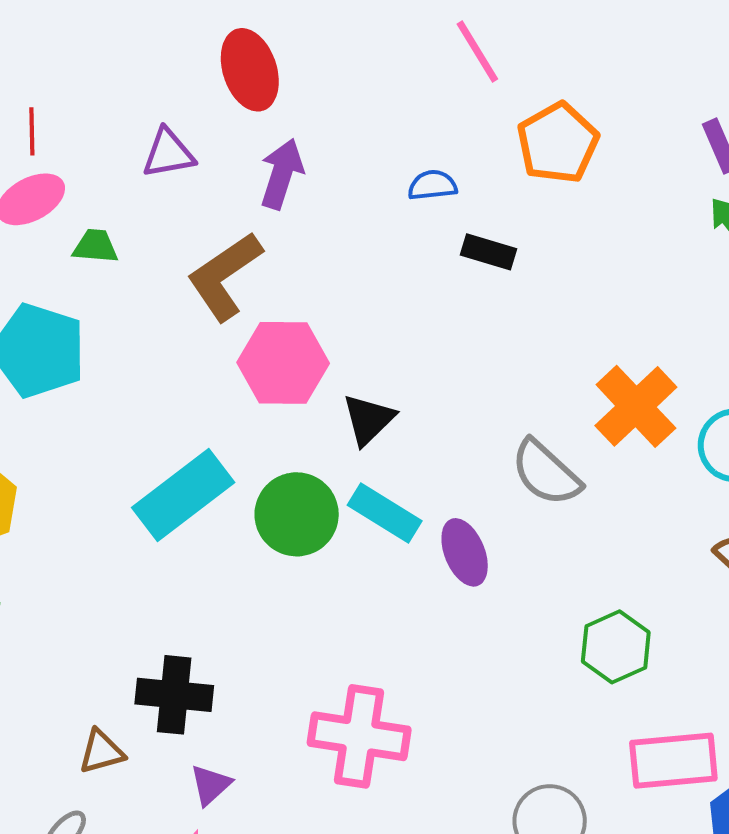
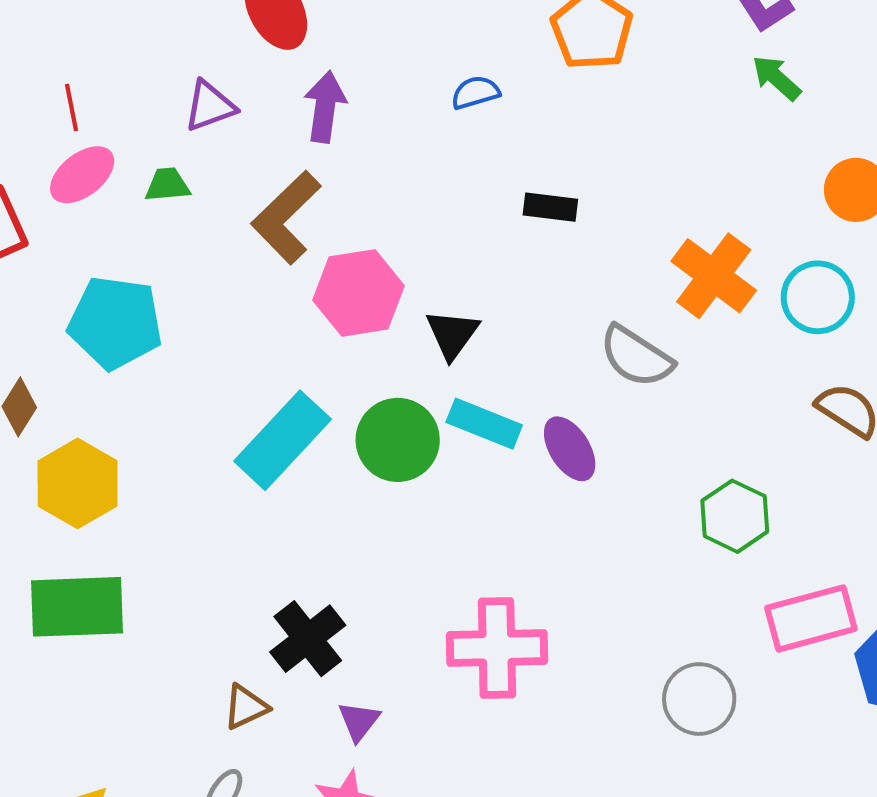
green trapezoid: (95, 246) -> (167, 185), moved
black rectangle: (488, 252) -> (550, 207), moved
black cross: (174, 695) -> (308, 639), turned -34

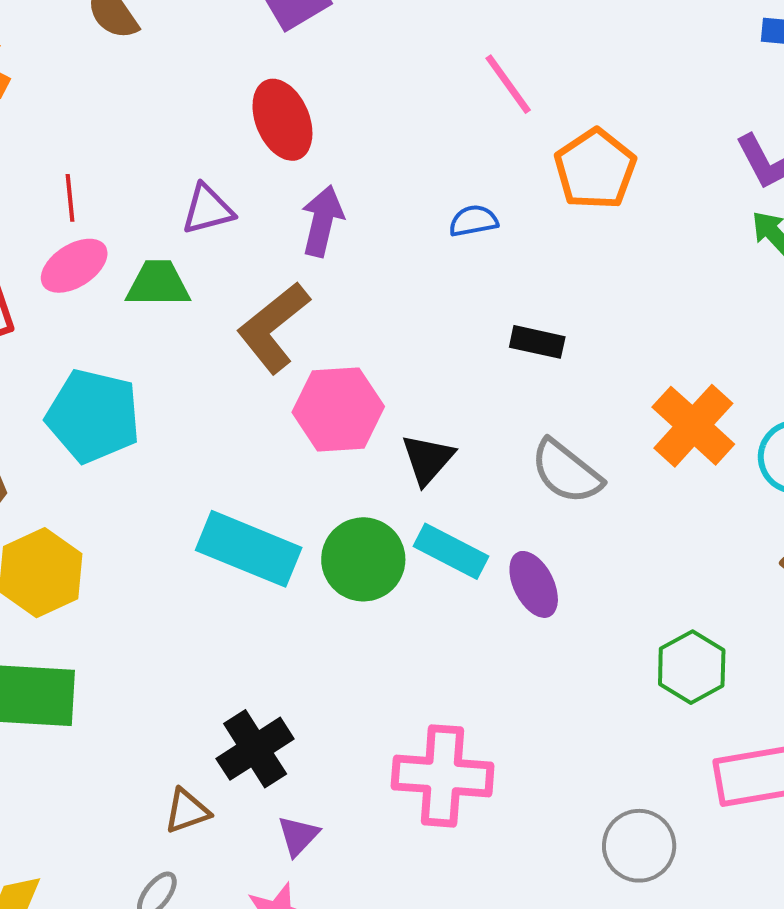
green trapezoid: (167, 185) -> (158, 284), size x1.4
gray semicircle: (636, 356) -> (566, 472), moved
cyan rectangle: (283, 440) -> (249, 549), turned 64

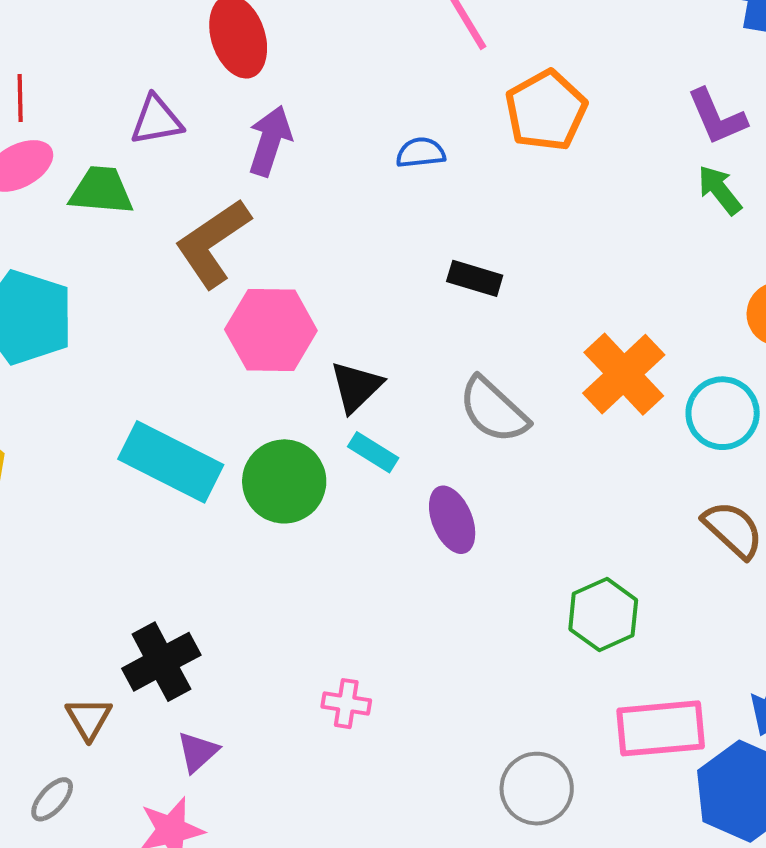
cyan rectangle: (451, 551) -> (373, 452), moved, size x0.7
pink cross: (443, 776) -> (346, 704), size x0.5
brown triangle: (187, 811) -> (89, 718), turned -45

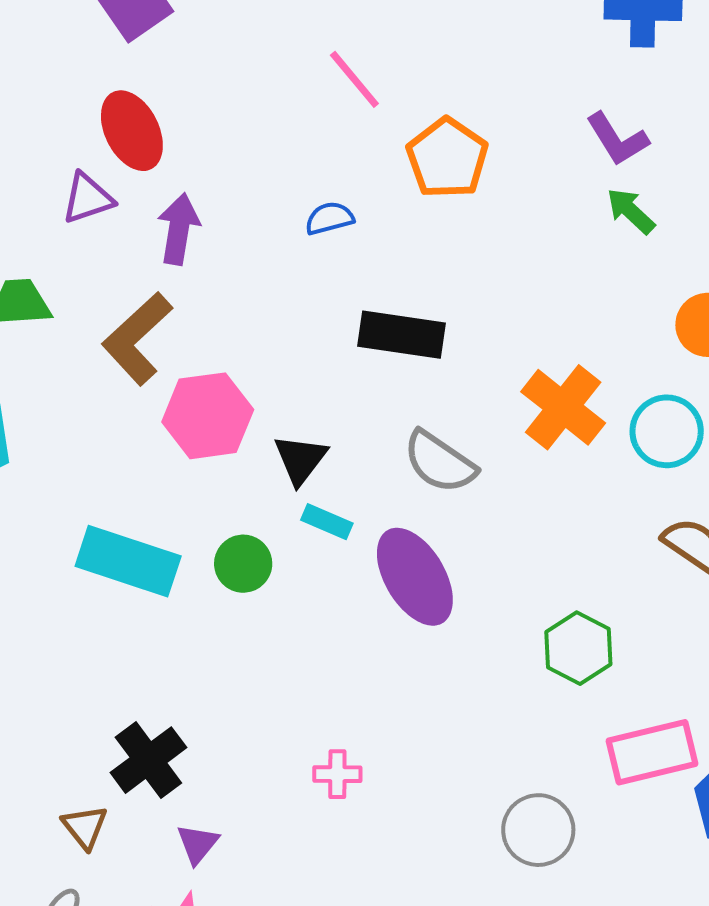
purple triangle: (156, 120) -> (87, 198), moved
black rectangle: (475, 278) -> (402, 335), size x1.6
green circle: (284, 481) -> (243, 564), size x0.7
purple ellipse: (452, 520) -> (415, 577), size x1.5

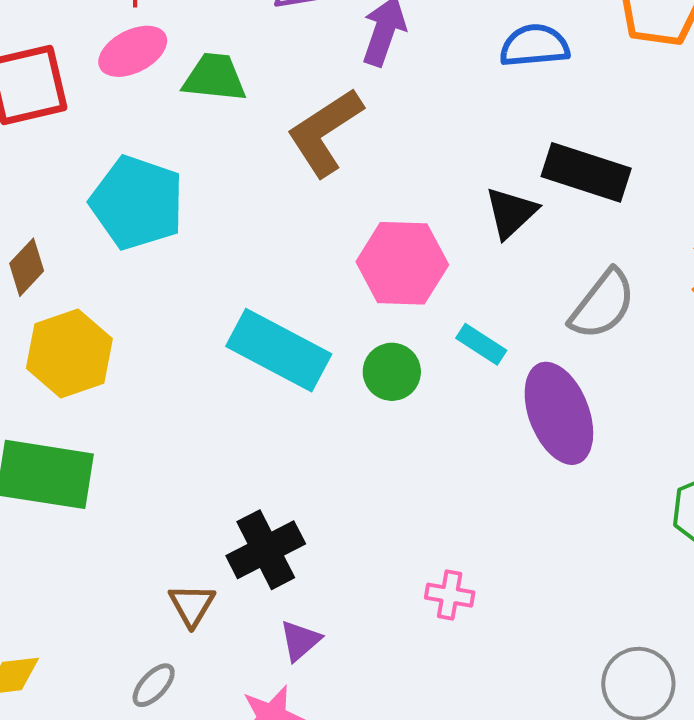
blue semicircle: (329, 218) -> (535, 46), size x1.4
pink hexagon: (208, 416) -> (402, 263), moved
black triangle: (300, 459) -> (511, 213), moved
gray semicircle: (440, 462) -> (602, 304), turned -96

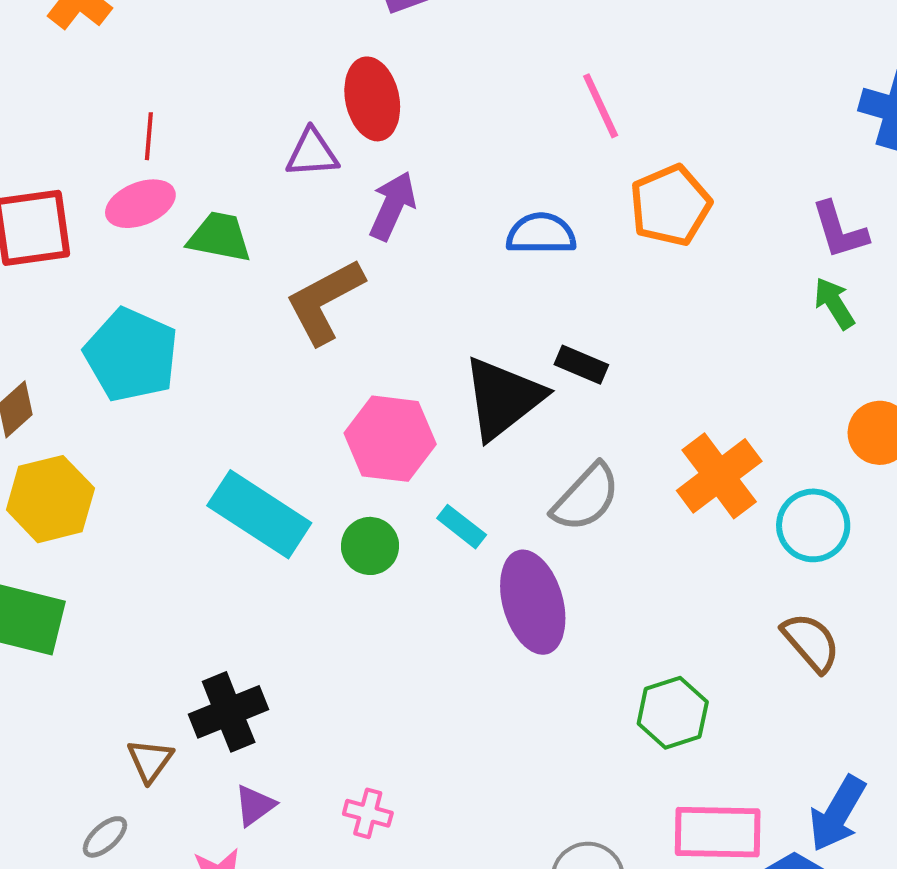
black rectangle: (586, 172) -> (581, 365), size x0.6
black triangle: (511, 213) -> (503, 398), size x1.6
pink cross: (450, 595) -> (368, 813), moved

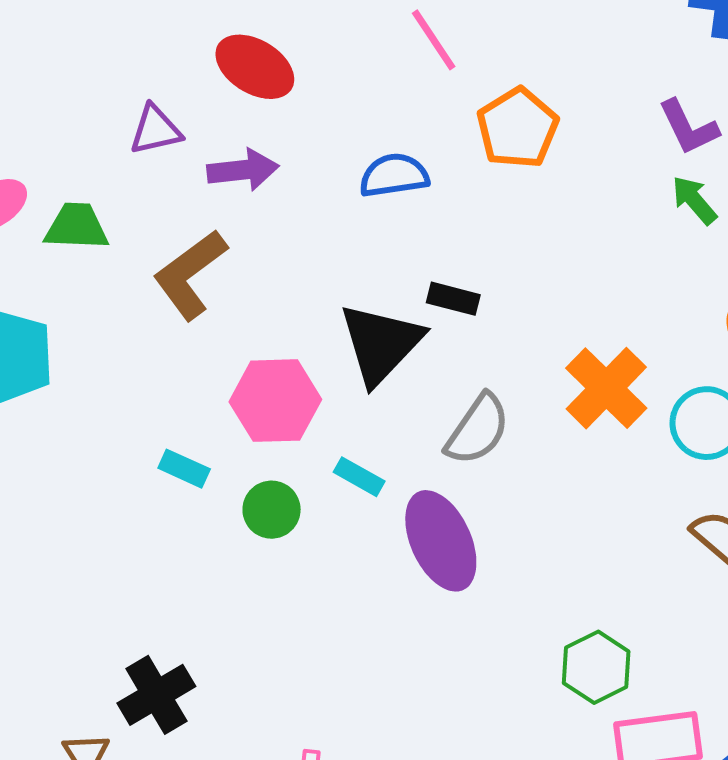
red ellipse: (372, 99) -> (255, 67), moved, turned -38
purple arrow: (393, 206) -> (243, 170), turned 68
cyan rectangle: (259, 514) -> (184, 469), moved, size x0.5
green hexagon: (673, 713) -> (596, 667), moved

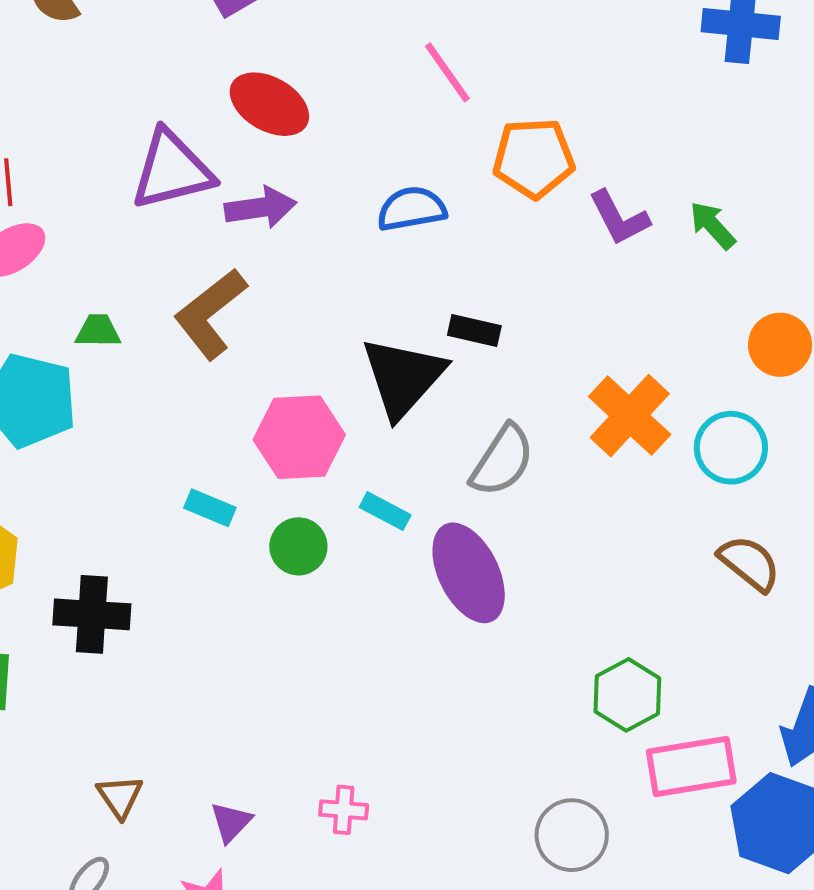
purple L-shape: (689, 127) -> (619, 218), moved
orange pentagon: (518, 128) -> (534, 158), turned 30
purple triangle: (156, 130) -> (172, 170), size x1.6
green trapezoid: (77, 227) -> (98, 331), moved, size x0.7
black cross: (156, 695) -> (92, 614), moved, turned 36

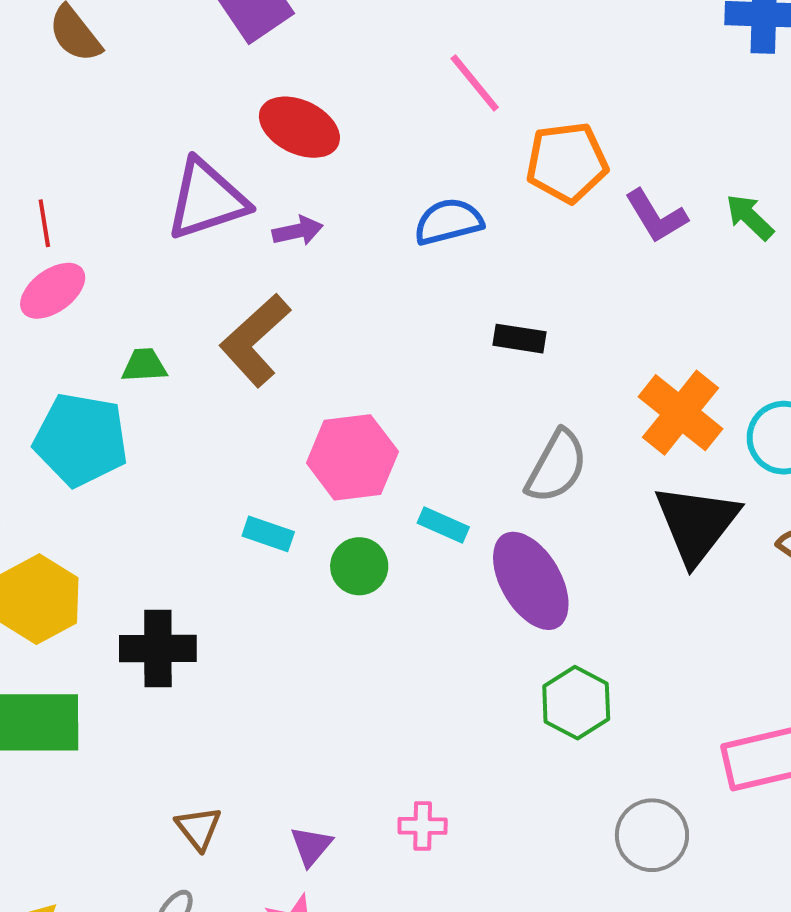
purple arrow: (260, 208) -> (298, 231), size x0.7
black triangle: (403, 377) -> (697, 524), moved
green hexagon: (627, 695) -> (576, 703), moved

